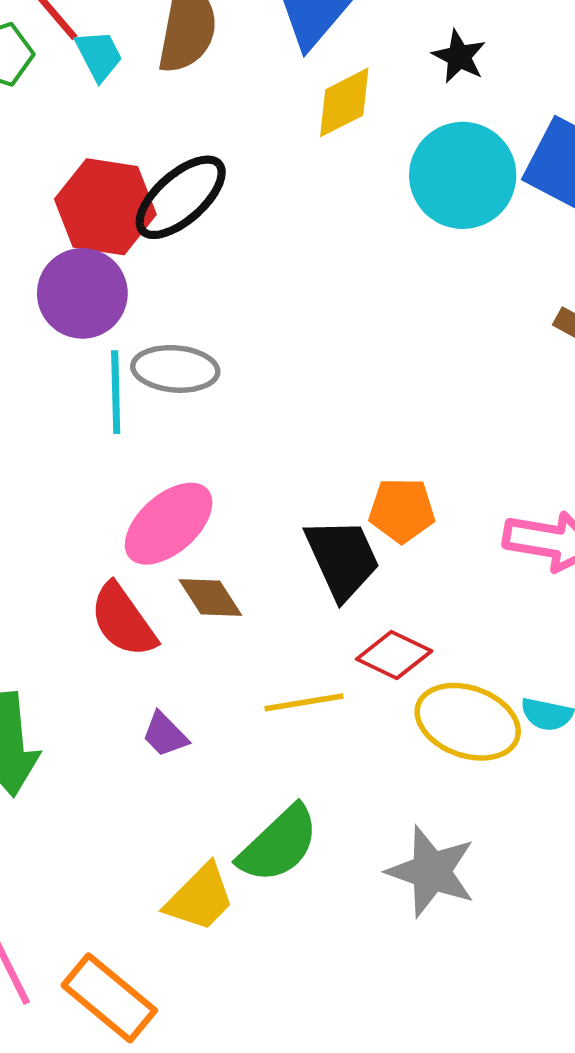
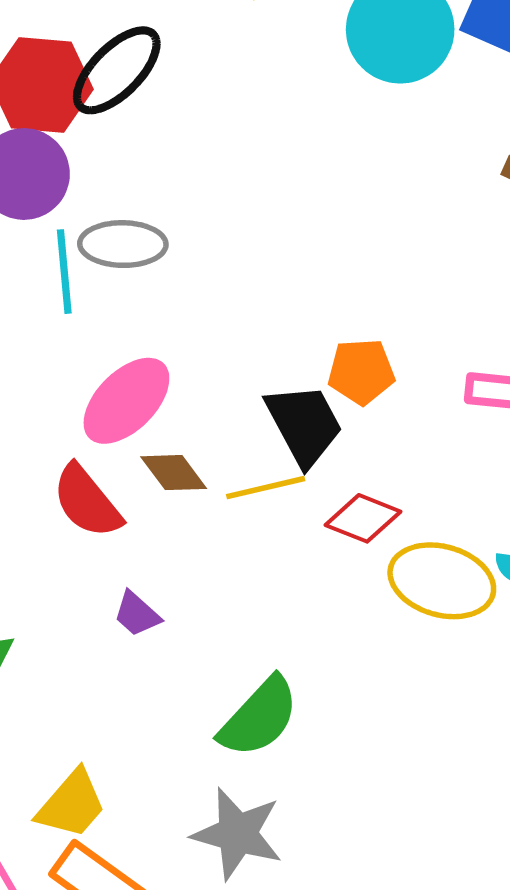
yellow line: (304, 702) -> (266, 488), moved
gray star: (431, 871) -> (237, 834), moved
yellow trapezoid: (200, 898) -> (72, 804), moved

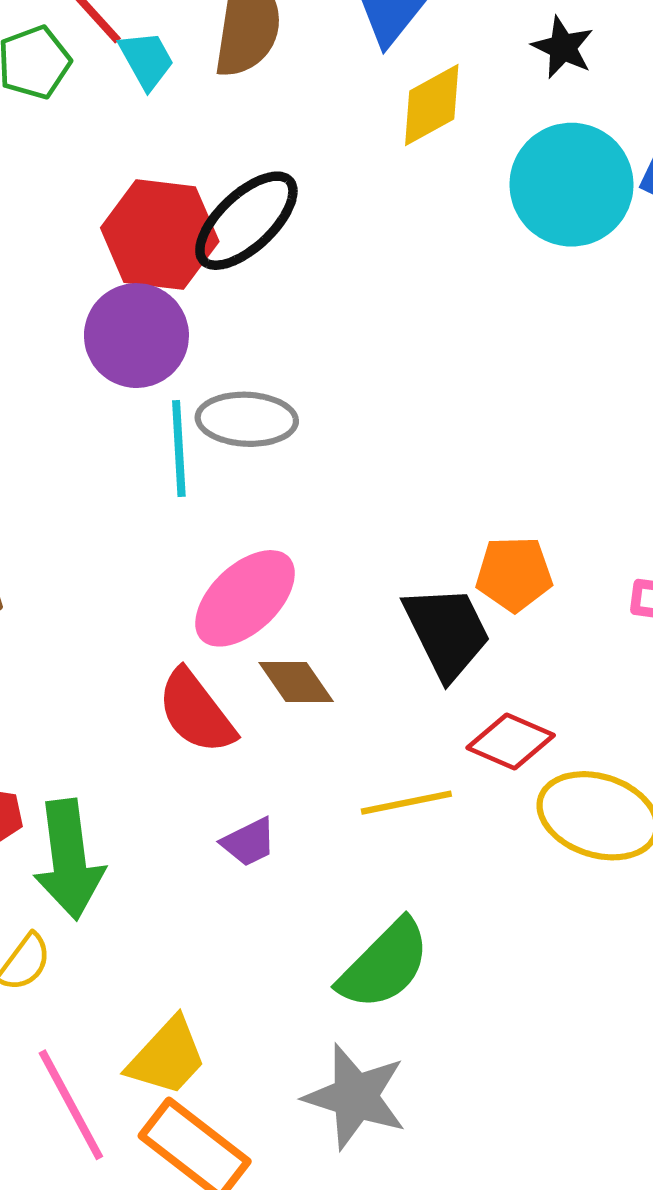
yellow line: (266, 488) -> (406, 803), moved
purple trapezoid: (137, 614) -> (249, 842), turned -70

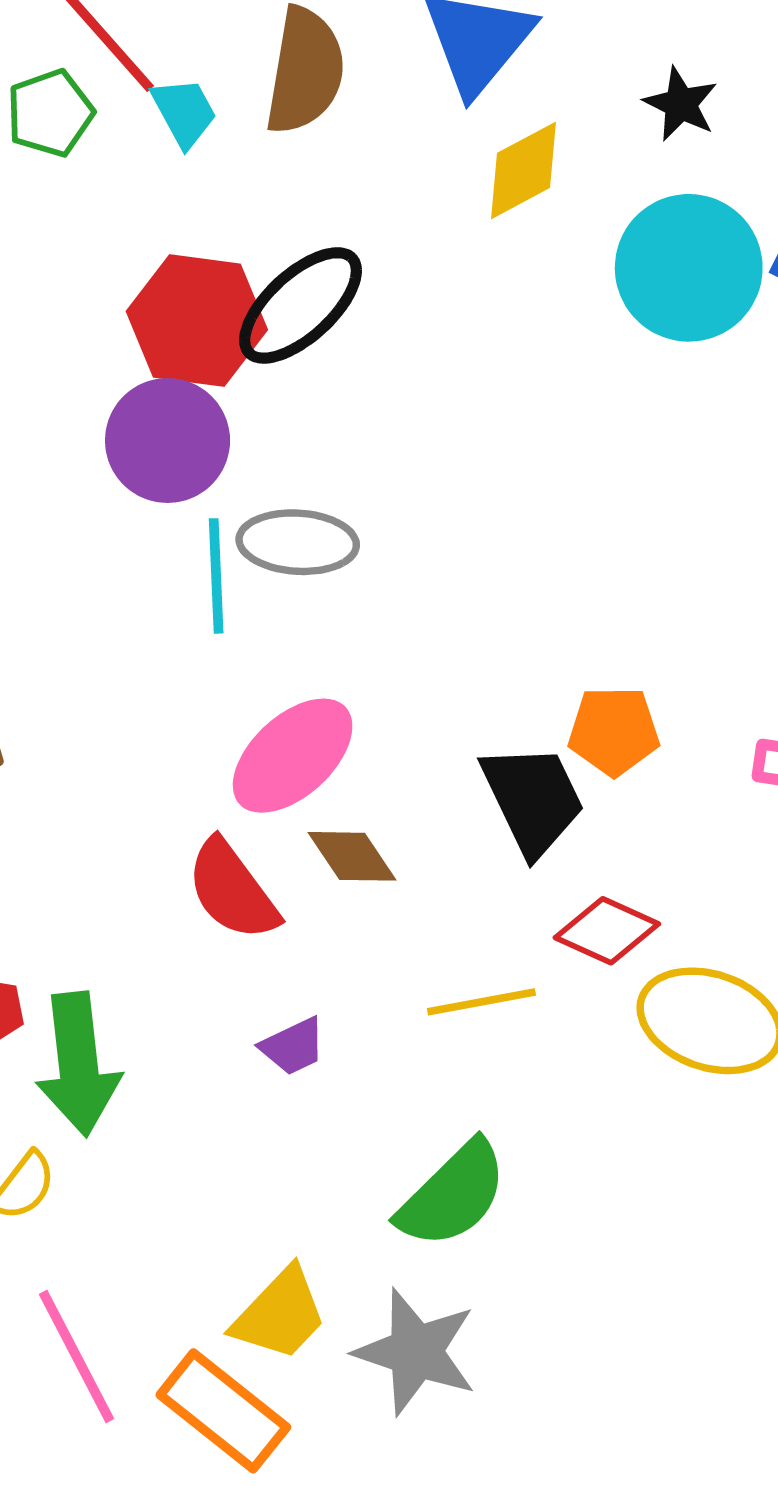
yellow trapezoid: (167, 1057) -> (280, 1314), moved

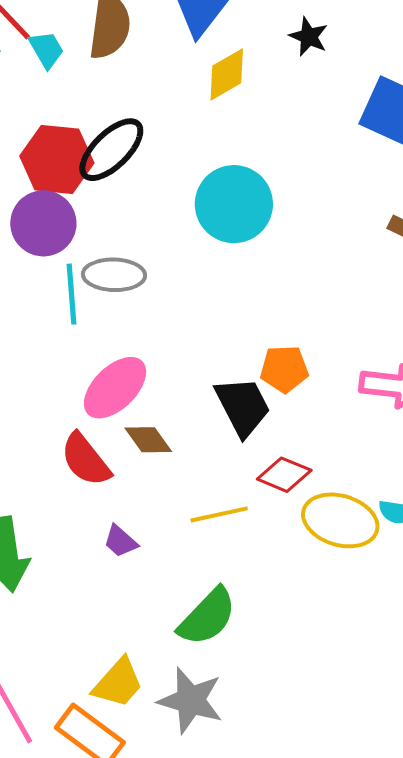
cyan circle: (689, 268) -> (234, 204), moved
purple trapezoid: (293, 1046) -> (120, 541), turned 69

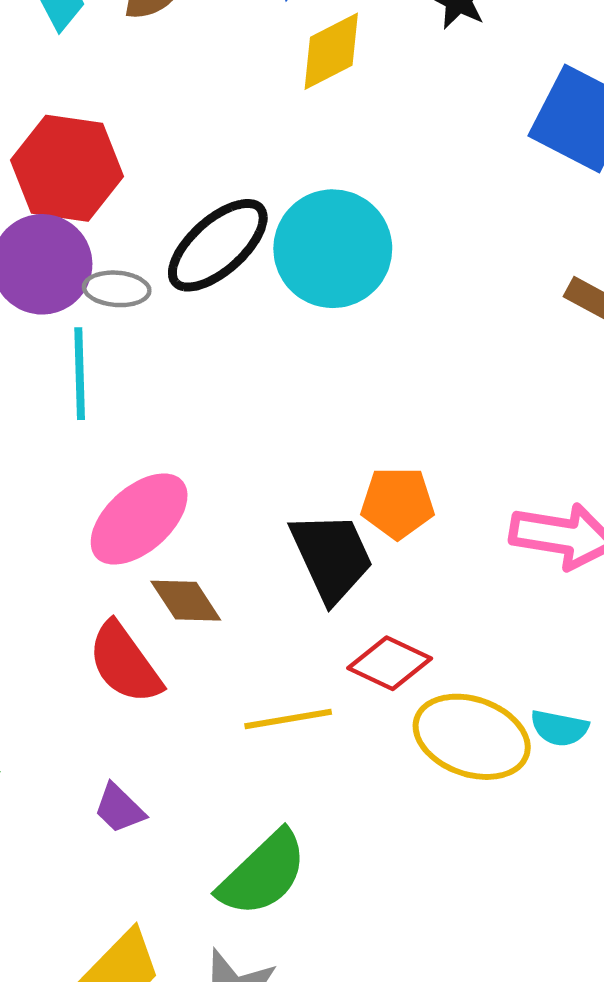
black ellipse: (111, 150) -> (218, 245), moved
gray ellipse: (114, 275) -> (117, 289), moved, size x0.7
red semicircle: (86, 460) -> (125, 663), moved
purple trapezoid: (120, 541) -> (119, 809), moved

